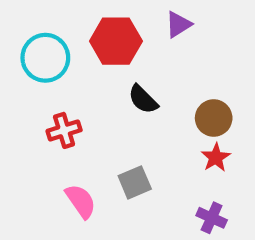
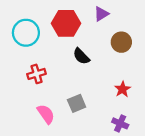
brown circle: (214, 118) -> (121, 42), moved

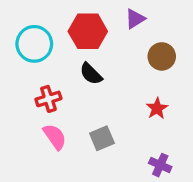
black semicircle: (81, 56) -> (91, 74), moved
red star: (123, 89) -> (157, 108), moved
pink semicircle: (46, 114) -> (55, 137), moved

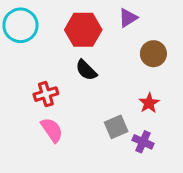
cyan circle: (34, 44) -> (20, 25), moved
gray square: (102, 138) -> (116, 127), moved
purple cross: (160, 165) -> (143, 142), moved

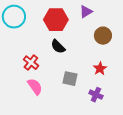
red cross: (46, 94) -> (31, 63), turned -35
gray square: (116, 127) -> (70, 79), moved, turned 35

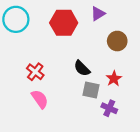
black semicircle: (58, 47) -> (82, 68), moved
gray square: (70, 79) -> (91, 90), moved

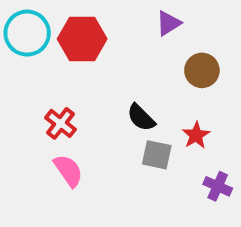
red hexagon: (64, 23) -> (82, 39), moved
purple cross: (109, 108) -> (218, 186), moved

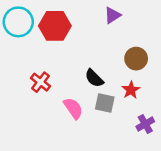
brown circle: (202, 70) -> (136, 59), moved
pink semicircle: (68, 171) -> (73, 108), moved
purple cross: (218, 186) -> (145, 124), turned 36

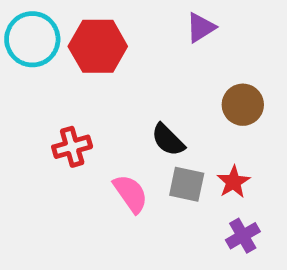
red cross: (41, 82) -> (72, 147), turned 36
red star: (131, 90) -> (233, 182), moved
purple cross: (145, 124) -> (243, 236), moved

